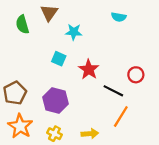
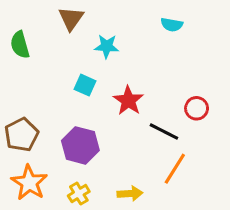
green semicircle: (22, 24) -> (20, 45), moved
yellow cross: (54, 134) -> (79, 194), turned 32

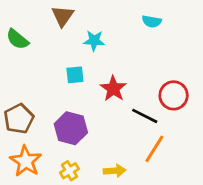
green semicircle: (20, 45) -> (17, 39), turned -35
cyan square: (85, 85) -> (75, 75), turned -30
red circle: (197, 108) -> (174, 95), size x1.4

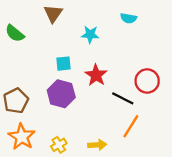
cyan star: (94, 41) -> (90, 35), moved
purple hexagon: (71, 128) -> (61, 94), moved

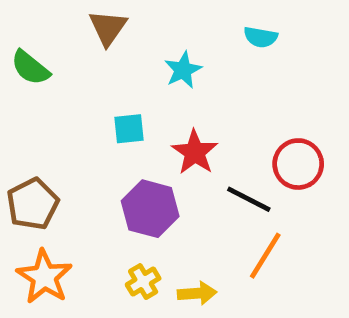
cyan star: (90, 35) -> (183, 70), turned -30
purple hexagon: (61, 94) -> (150, 209), moved
yellow cross: (59, 145) -> (143, 282), moved

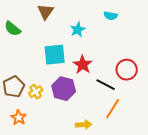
cyan square: (129, 129) -> (55, 55), size x1.6
orange star: (44, 277) -> (19, 118), size x0.7
yellow cross: (143, 282) -> (36, 92), moved

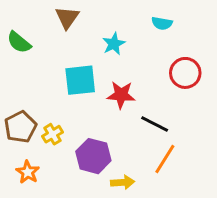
red star: (83, 65) -> (121, 95), turned -30
red circle: (127, 70) -> (185, 73), moved
purple hexagon: (64, 89) -> (93, 156), moved

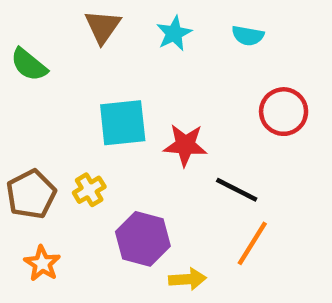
cyan star: (114, 44) -> (174, 33), moved
yellow cross: (53, 134) -> (89, 190), moved

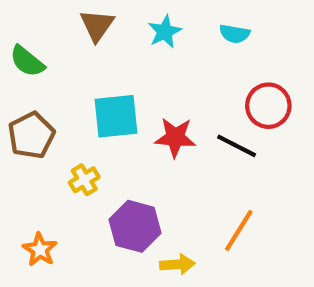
black line: (237, 190) -> (237, 146), moved
brown pentagon: (31, 194) -> (31, 135), moved

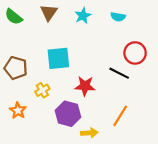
green semicircle: (27, 61) -> (14, 17), moved
brown pentagon: (31, 135) -> (16, 68), turned -30
red star: (175, 137) -> (85, 86), moved
orange star: (40, 250) -> (18, 110), moved

